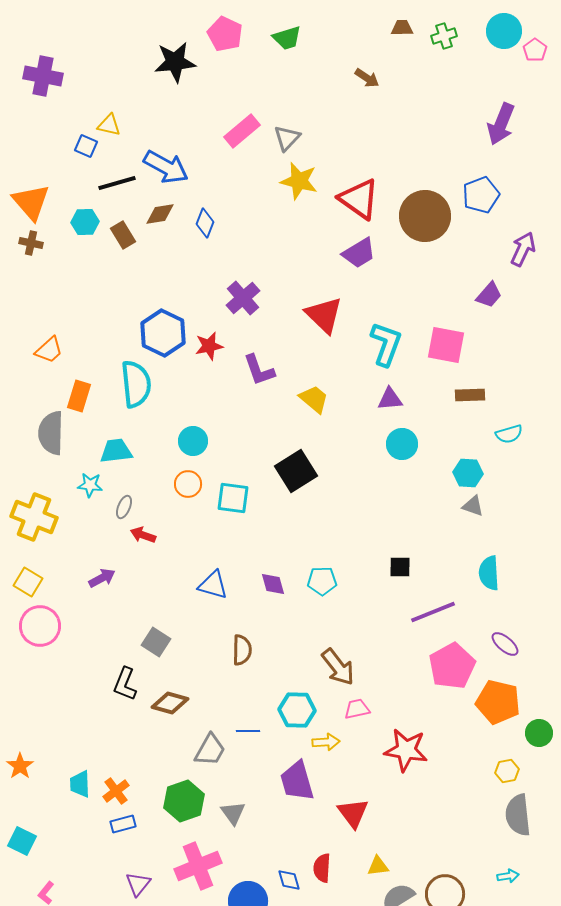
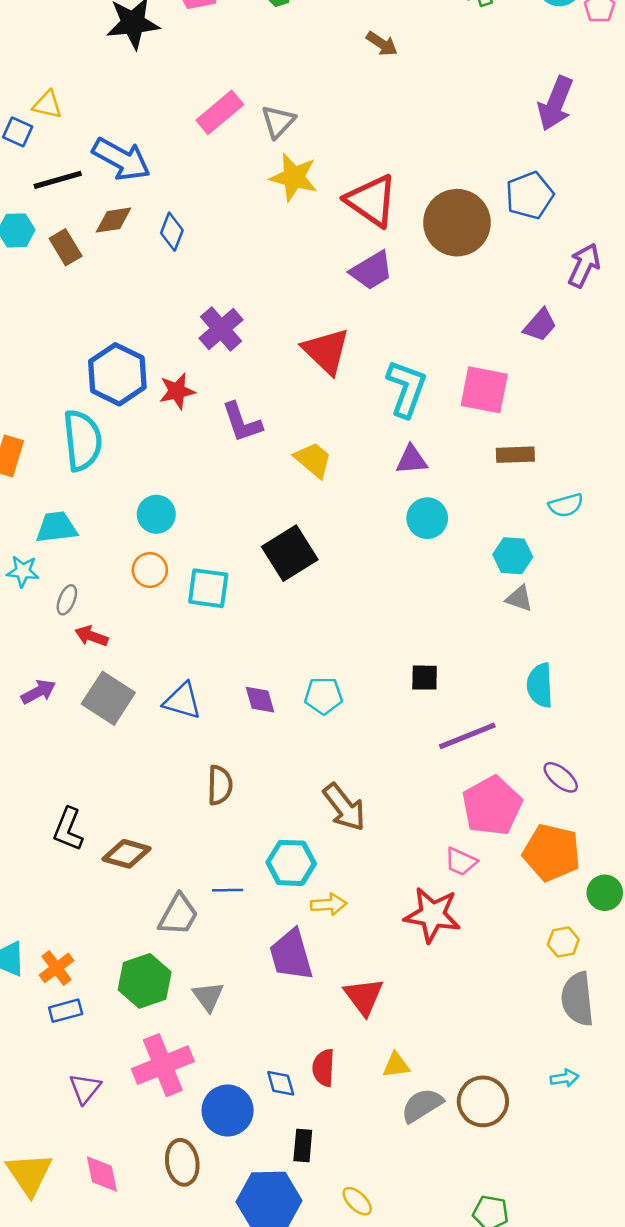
gray square: (156, 642) -> (108, 698), moved, size x1.4
pink trapezoid: (357, 709) -> (461, 862), moved, turned -144

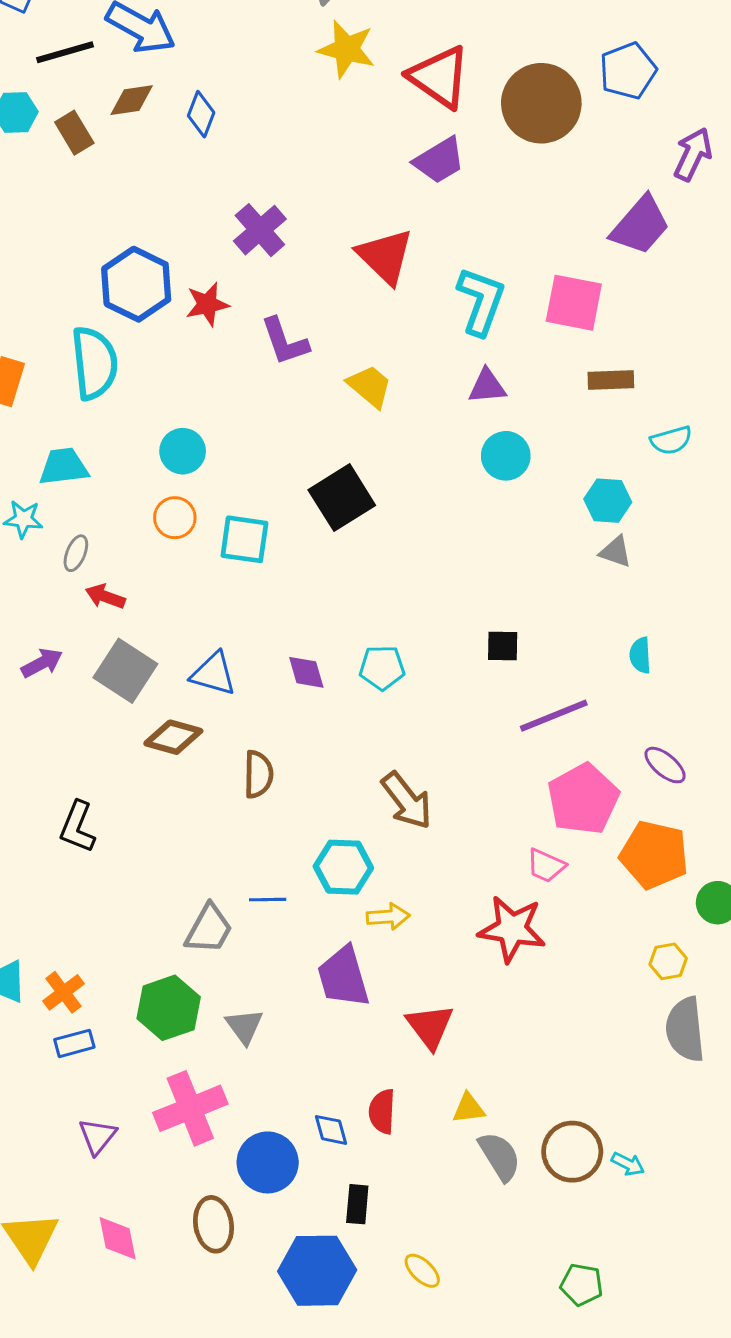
purple trapezoid: (540, 325) -> (640, 225), size x1.5
cyan semicircle: (540, 685) -> (640, 655), size x0.7
brown diamond: (126, 854) -> (173, 737), moved
cyan arrow: (565, 1078) -> (628, 1164), moved, turned 36
gray semicircle: (422, 1105) -> (500, 1156), turned 90

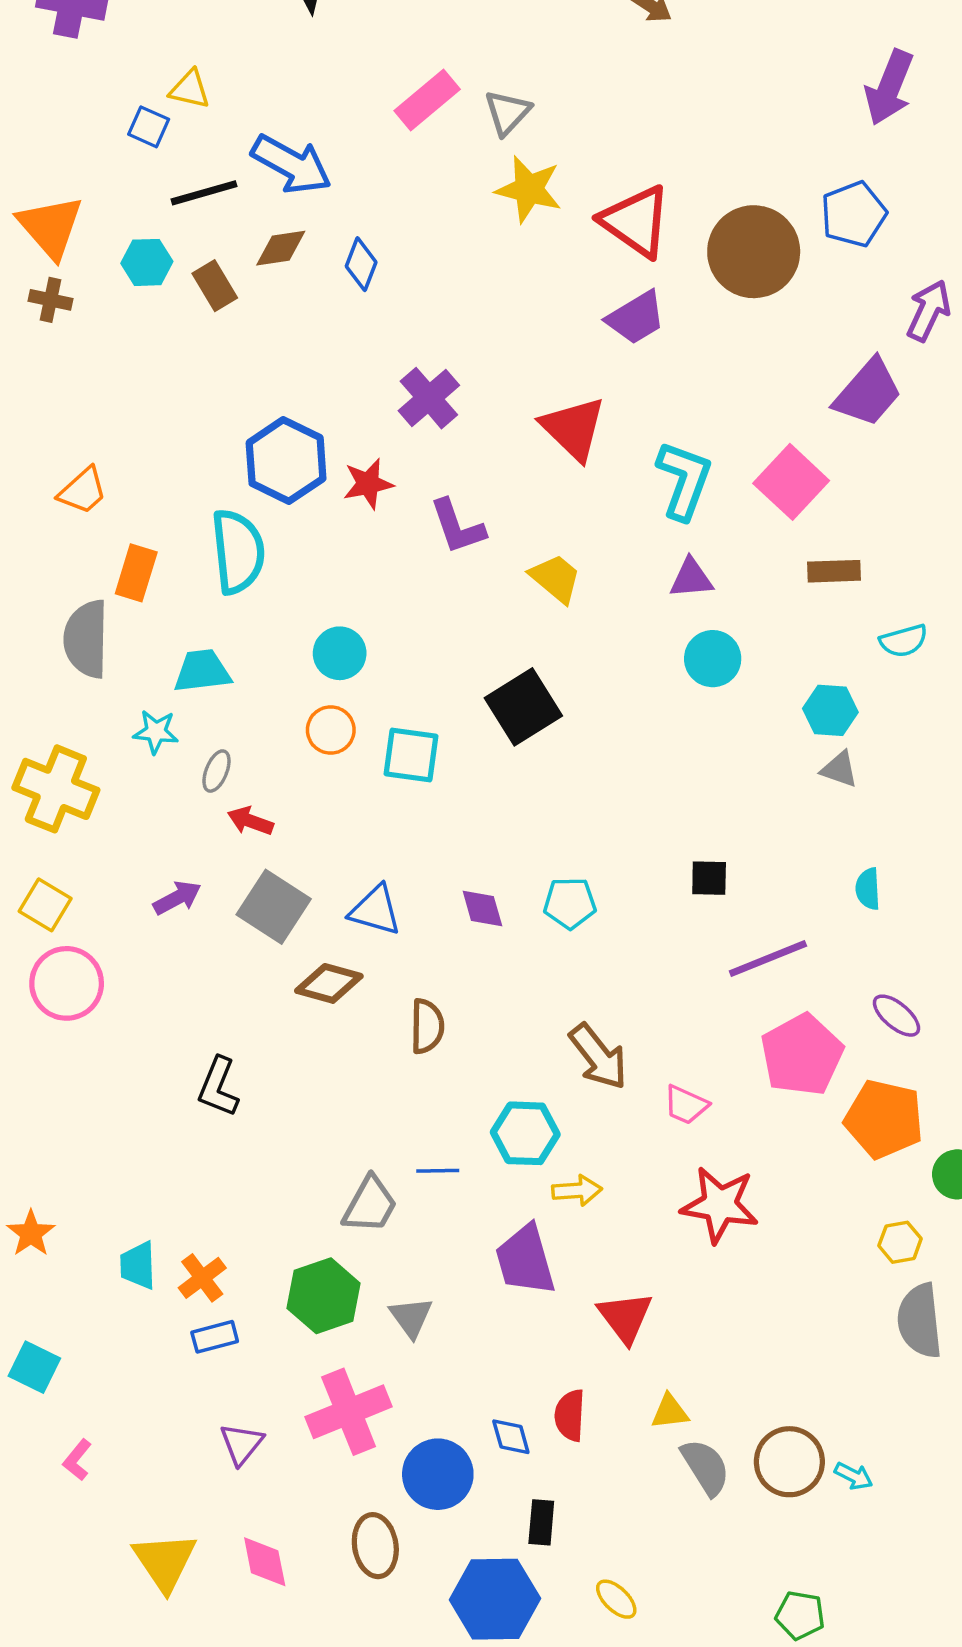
pink square: (574, 303) -> (791, 482), turned 32
pink trapezoid: (546, 866) -> (686, 1105), moved

